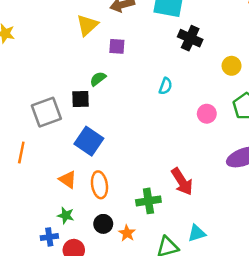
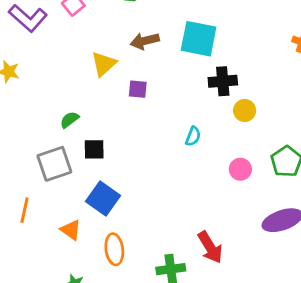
black cross: (190, 38) -> (223, 81), turned -30
yellow circle: (232, 66) -> (245, 110), moved
green semicircle: (98, 79) -> (70, 120), moved
orange triangle: (68, 180) -> (71, 230), moved

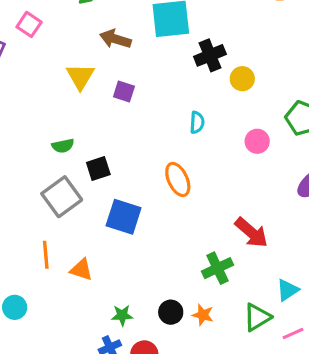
brown arrow: (145, 41) -> (115, 39), turned 48
purple square: (138, 89) -> (124, 92), turned 30
green semicircle: (70, 120) -> (63, 146), turned -138
orange triangle: (71, 230) -> (81, 270), moved
orange ellipse: (114, 249) -> (178, 179), moved

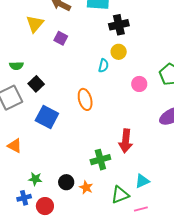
yellow circle: (242, 79) -> (119, 52), moved
black square: (98, 169) -> (36, 84), turned -35
red arrow: (251, 233) -> (126, 141), turned 45

